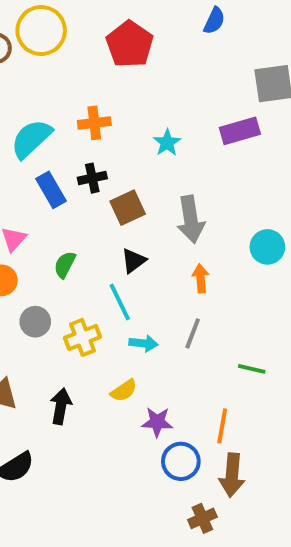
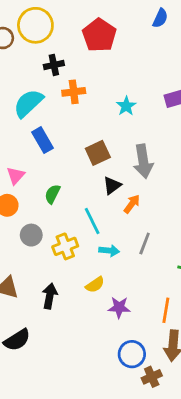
black cross: (92, 178) -> (54, 65), moved
black triangle: (134, 261) -> (112, 185), moved
orange arrow: (201, 278) -> (132, 204), moved, turned 42
blue circle: (181, 461) -> (132, 354), moved

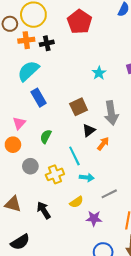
orange cross: (74, 92) -> (26, 40), moved
gray line: (145, 244) -> (109, 194), moved, turned 42
black arrow: (50, 296) -> (44, 210), turned -42

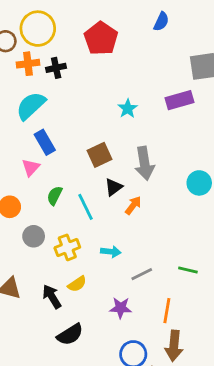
pink triangle: (19, 123) -> (31, 167), moved
cyan line: (74, 156) -> (86, 207), moved
yellow semicircle: (76, 202) -> (77, 284), moved
black semicircle: (20, 242) -> (70, 334), moved

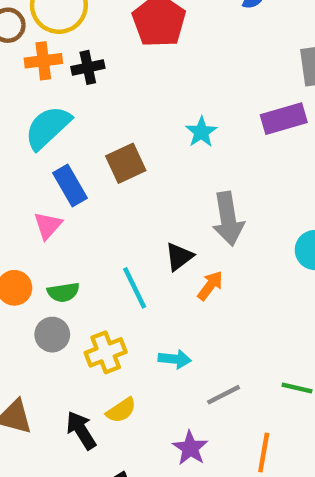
brown square: (100, 155) -> (126, 163), moved
green semicircle: (55, 196) -> (63, 292), moved, turned -126
purple star: (121, 308) -> (190, 448), turned 30

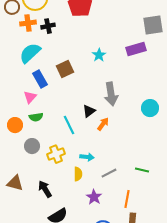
green semicircle: (63, 292) -> (36, 117), moved
yellow semicircle: (121, 410) -> (78, 174), moved, turned -56

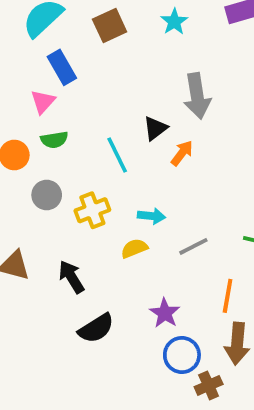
brown square: (65, 69) -> (110, 25), moved
yellow semicircle: (78, 174) -> (134, 248), turned -112
purple star: (94, 197) -> (165, 313), moved

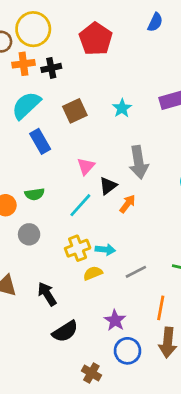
pink triangle: (43, 102) -> (86, 166), moved
cyan line: (117, 155) -> (80, 205), turned 68
yellow cross: (92, 210) -> (78, 248), moved
brown cross: (209, 385) -> (91, 373), moved, turned -36

